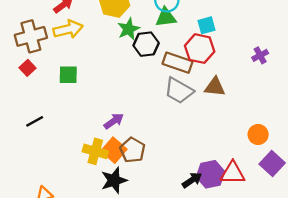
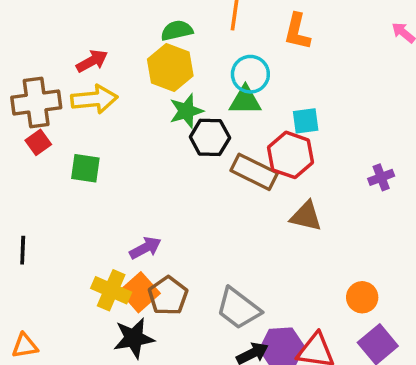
red square: (27, 68) -> (38, 142), moved
gray trapezoid: (179, 91) -> (238, 308), moved
black line: (35, 121) -> (23, 250), moved, turned -66

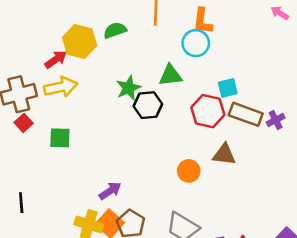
yellow hexagon: (170, 68) -> (80, 42), moved
cyan circle: (250, 74) -> (196, 43), moved
cyan square: (306, 121) -> (228, 88), moved
brown rectangle: (254, 172) -> (246, 114), moved
orange circle: (362, 297) -> (189, 171), moved

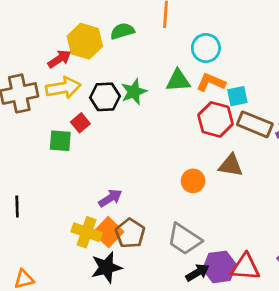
orange L-shape: (203, 21) -> (211, 82), moved, turned 104
black hexagon: (148, 105) -> (105, 97), moved
red square: (24, 123) -> (80, 123), moved

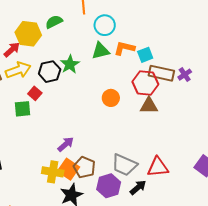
cyan circle: (206, 48) -> (105, 25), moved
red hexagon: (216, 119) -> (145, 83), moved
orange circle: (193, 181) -> (111, 98), moved
purple hexagon: (220, 267) -> (109, 186), moved
red triangle: (245, 267) -> (158, 167), moved

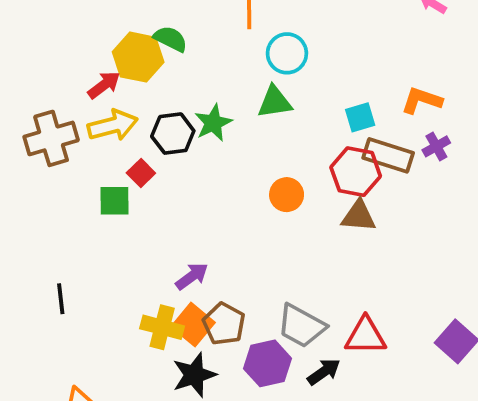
green semicircle: (54, 22) -> (171, 39), moved, turned 48
orange L-shape: (124, 48) -> (422, 100), moved
purple cross: (185, 75) -> (436, 146), moved

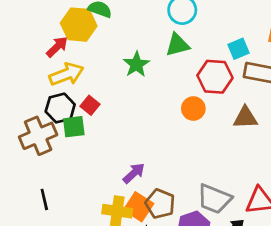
black hexagon: (173, 134) -> (60, 108), moved
brown cross: (51, 138) -> (38, 136), moved
red hexagon: (356, 172) -> (215, 77), moved

